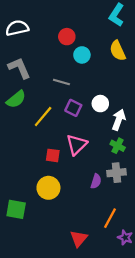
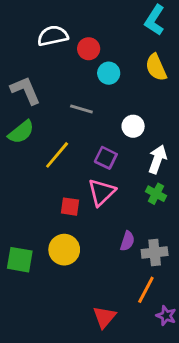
white semicircle: (17, 28) -> (53, 36), moved
white circle: (100, 104) -> (133, 126), moved
purple square: (73, 108) -> (106, 158), moved
gray cross: (117, 173) -> (155, 253), moved
green square: (16, 209) -> (20, 260), moved

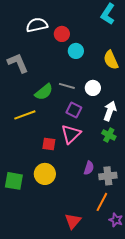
yellow semicircle: (156, 67) -> (111, 60), moved
gray line: (81, 109) -> (67, 86), moved
green semicircle: (21, 132) -> (44, 92), moved
yellow line: (57, 155) -> (25, 115), moved, turned 30

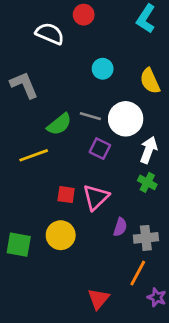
white semicircle: (37, 25) -> (50, 34), turned 35
red circle: (62, 34) -> (84, 15), moved
white circle: (93, 88) -> (126, 119), size x1.6
pink triangle: (71, 134) -> (96, 197), moved

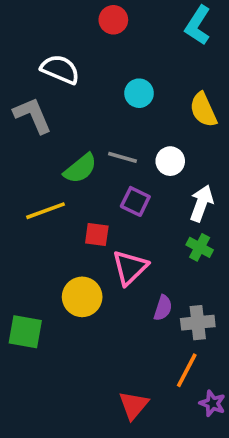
white semicircle: (50, 34) -> (60, 69), moved
white circle: (126, 119) -> (170, 161), size x0.6
red square: (66, 195) -> (97, 235), moved
yellow circle: (61, 235) -> (82, 297), moved

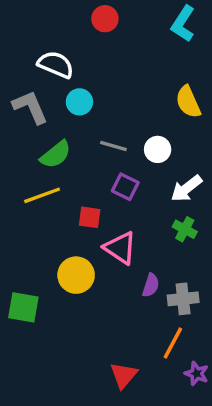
cyan circle: (139, 93) -> (79, 102), moved
green semicircle: (80, 168) -> (56, 155), moved
white arrow: (201, 203) -> (186, 188), turned -148
pink triangle: (130, 268) -> (120, 248), turned -42

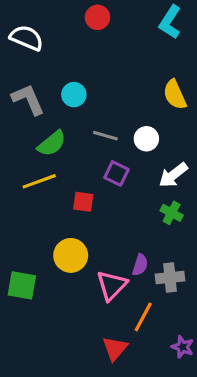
white semicircle: (56, 65) -> (27, 38), moved
pink triangle: (120, 248) -> (112, 285), moved, turned 40
orange line: (173, 343) -> (143, 317), moved

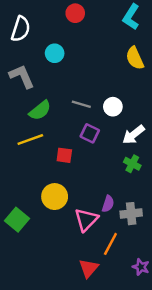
white semicircle: (27, 38) -> (21, 29), turned 85
cyan circle: (74, 95) -> (55, 53), moved
yellow semicircle: (175, 95) -> (135, 58), moved
green square: (22, 285) -> (17, 220), turned 30

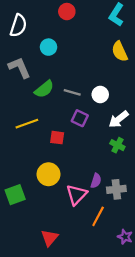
green semicircle: (40, 110) -> (44, 89), moved
green square: (17, 220) -> (15, 195), turned 30
red triangle: (89, 268) -> (50, 238), moved

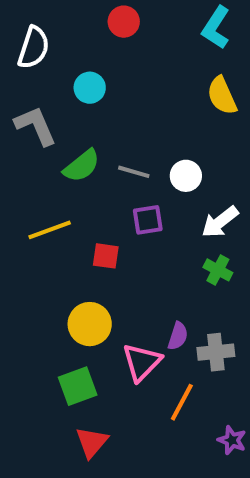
purple square: (80, 118) -> (148, 220), turned -35
green square: (15, 195) -> (78, 386), moved

